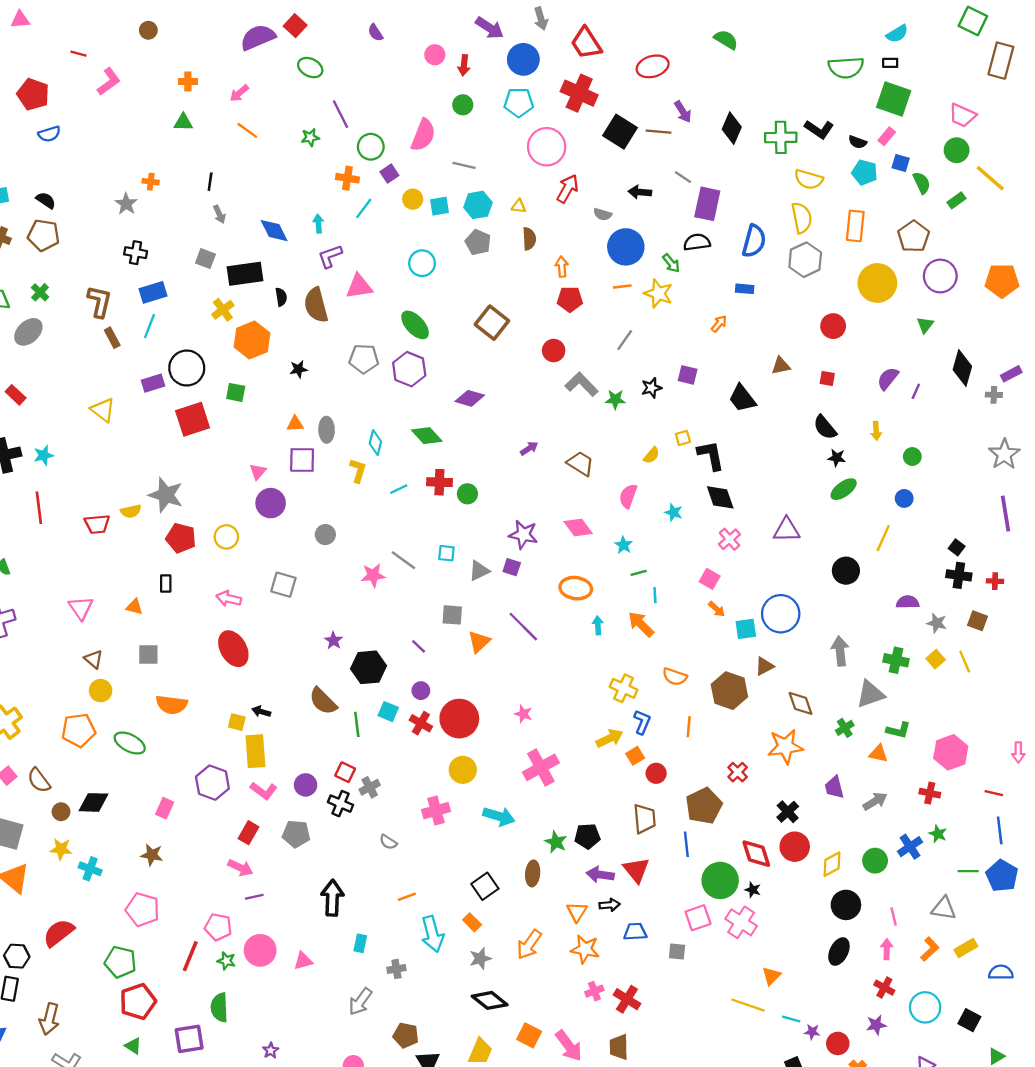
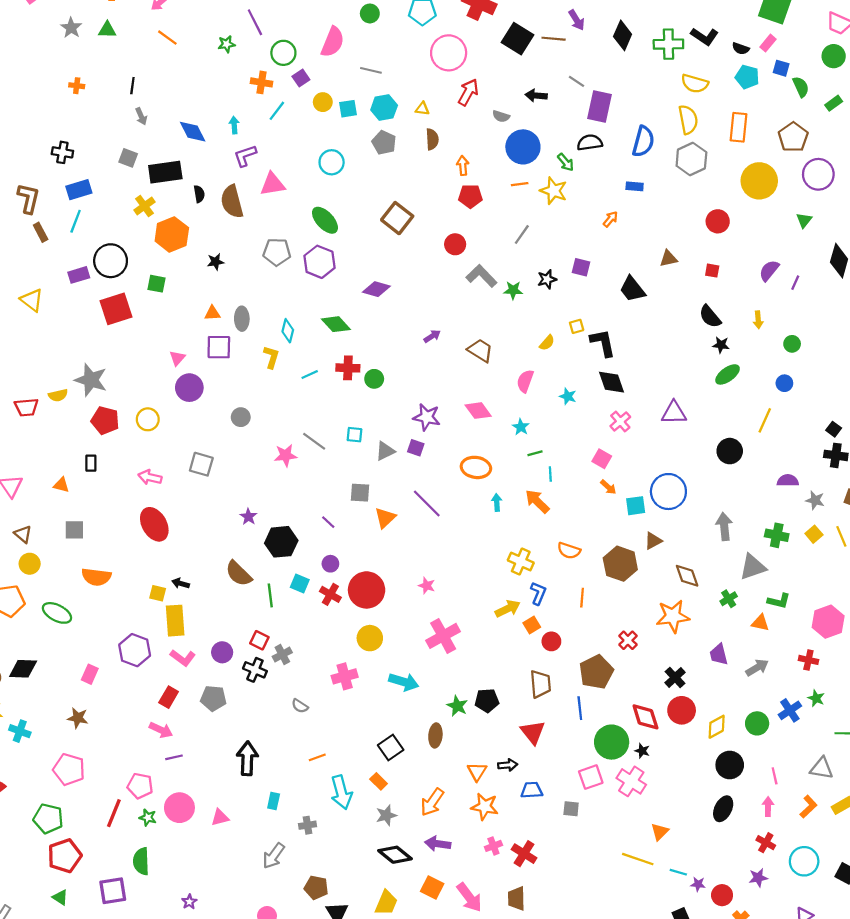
gray star: (126, 204) -> (71, 28), moved
purple arrow: (600, 875) -> (438, 844), moved

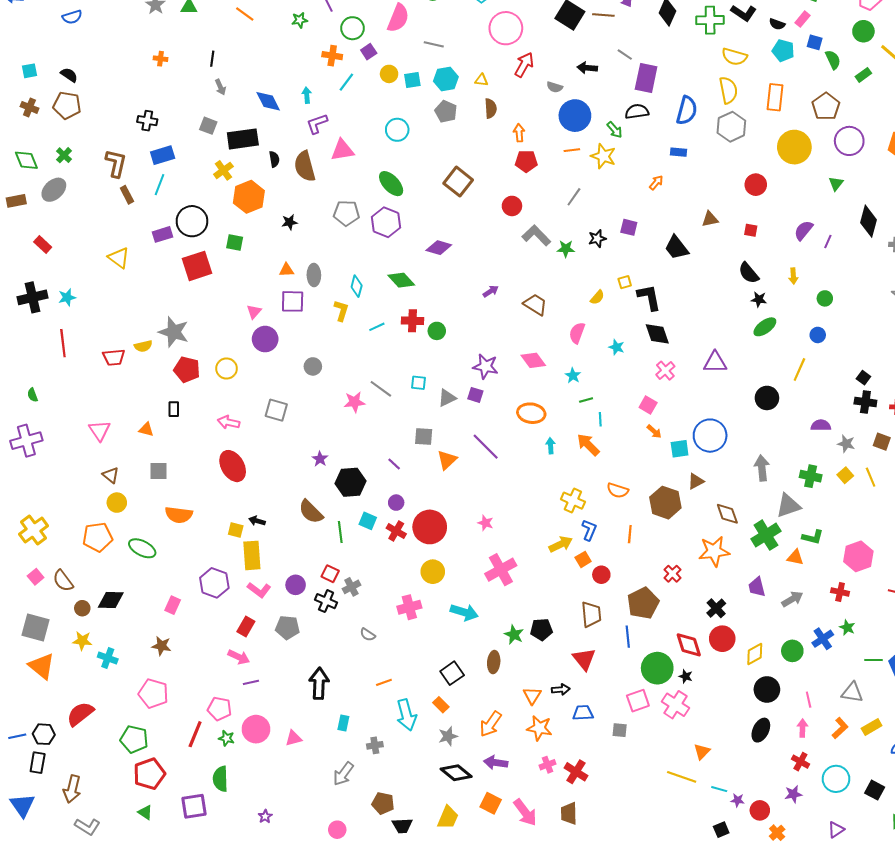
green cross: (729, 599) -> (766, 535), size x1.8

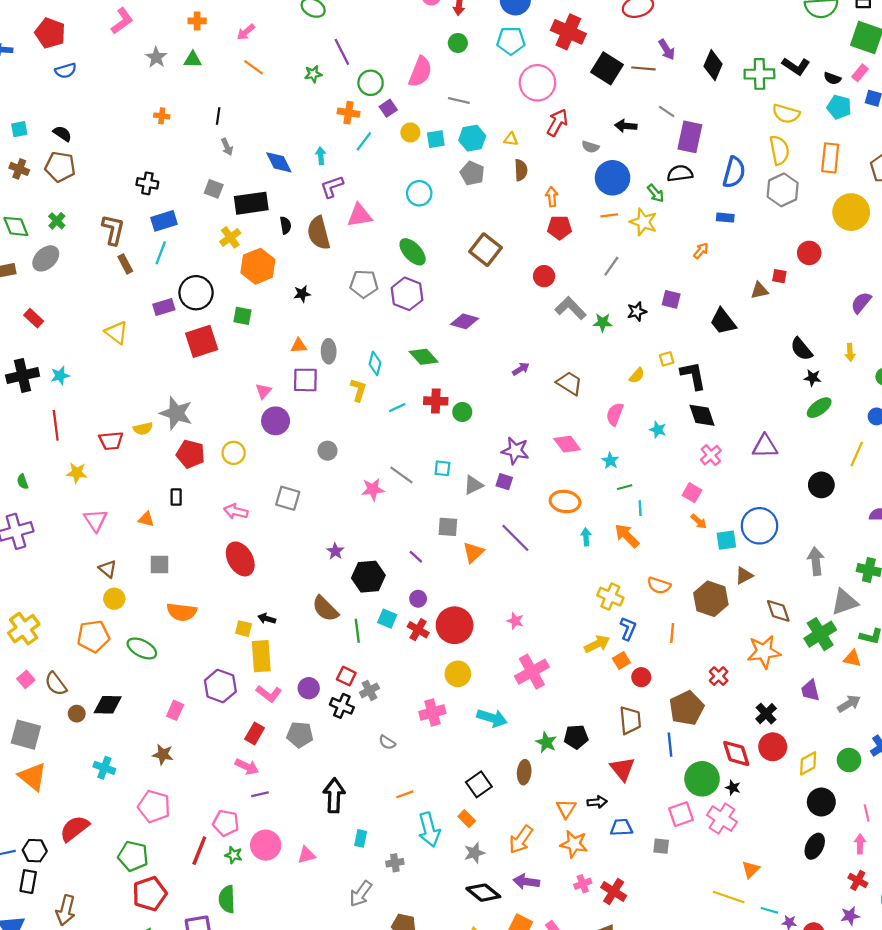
red square: (751, 230) -> (779, 276), moved
yellow star: (82, 641) -> (77, 473), moved

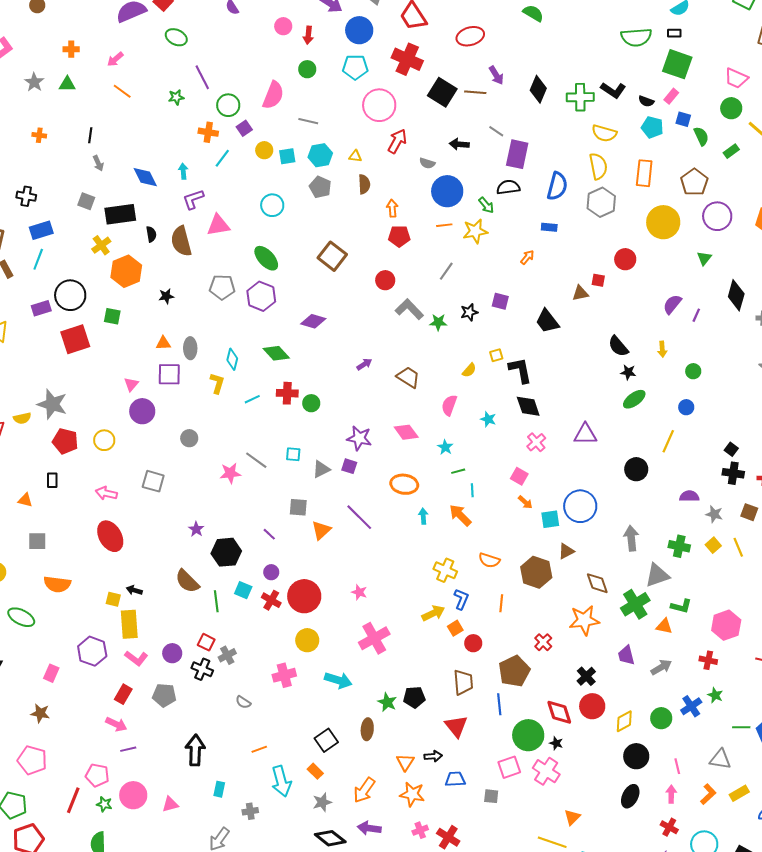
yellow star: (643, 222) -> (475, 231), turned -30

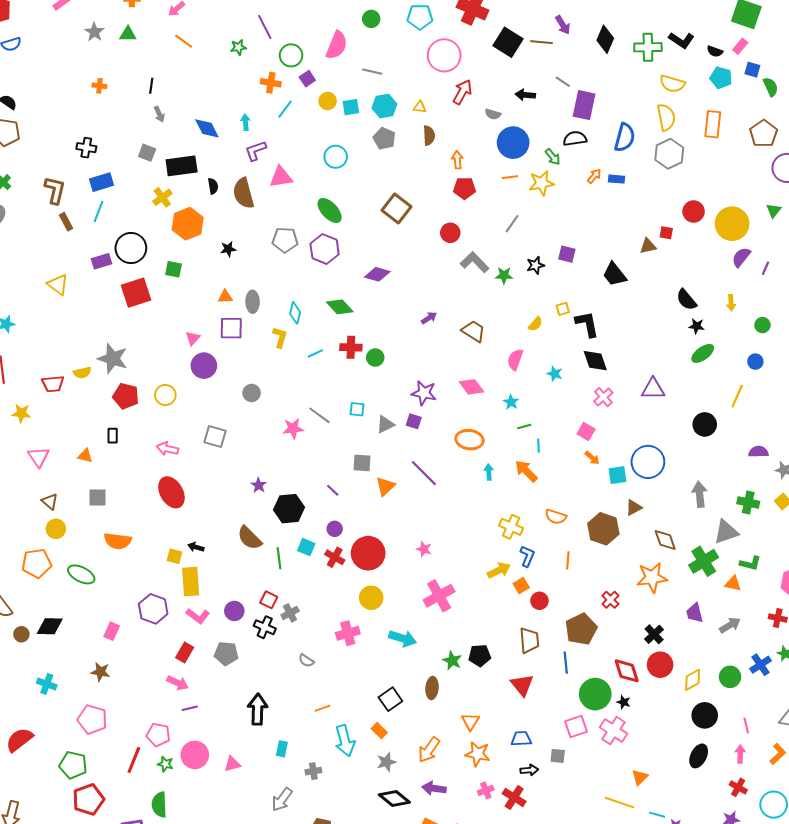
yellow circle: (663, 222) -> (732, 224), moved
orange arrow: (527, 257) -> (594, 176), moved
black arrow: (433, 756) -> (529, 770), moved

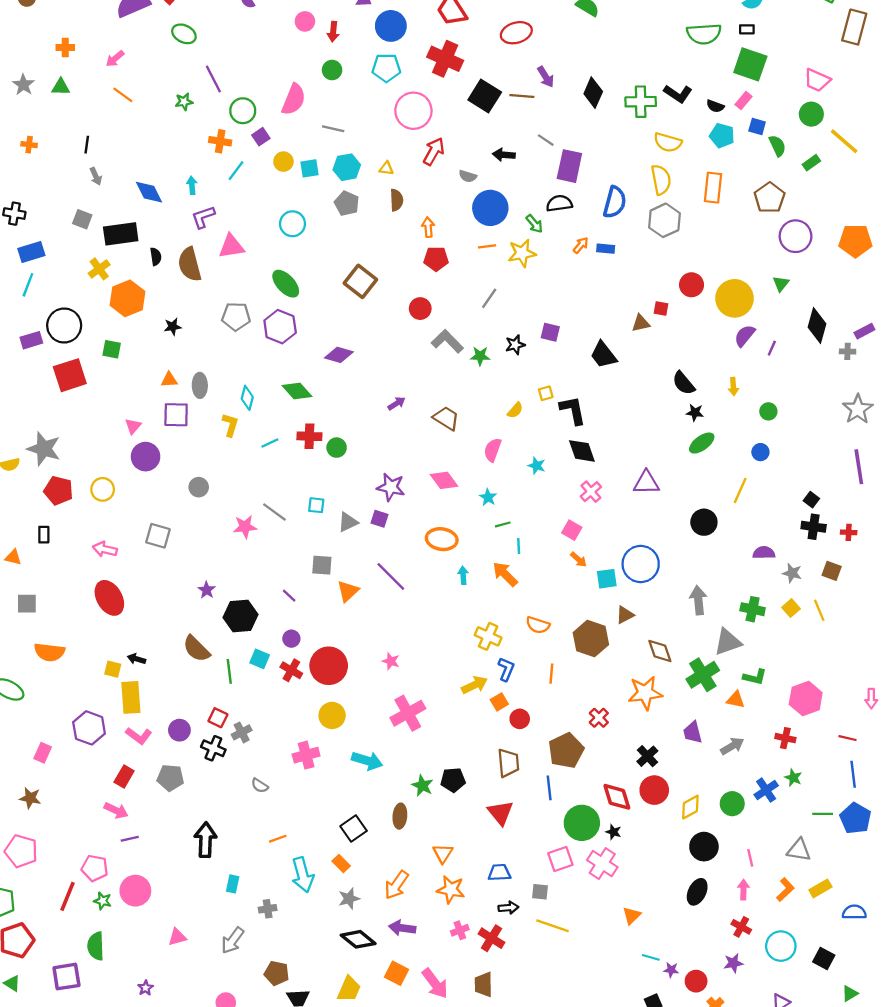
pink triangle: (232, 764) -> (177, 937), moved
yellow line: (620, 803) -> (552, 926), moved

